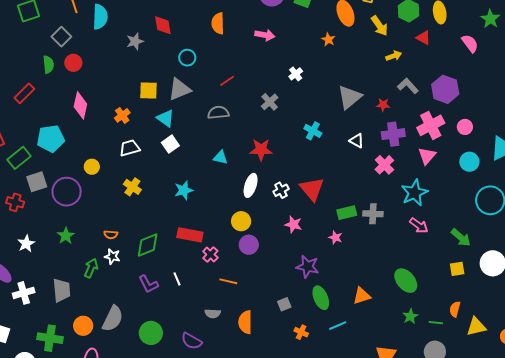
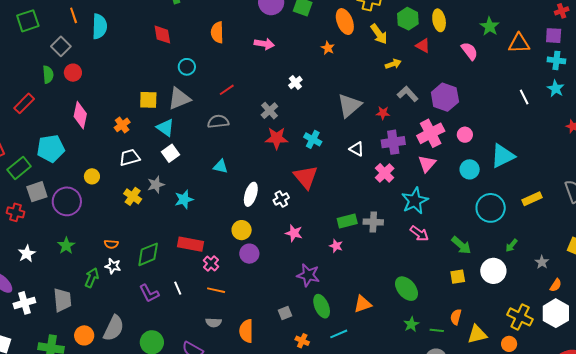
gray star: (135, 41) -> (156, 185), moved
red star: (261, 150) -> (277, 138), moved
red triangle: (312, 189) -> (306, 177), moved
orange line: (228, 281) -> (216, 290), moved

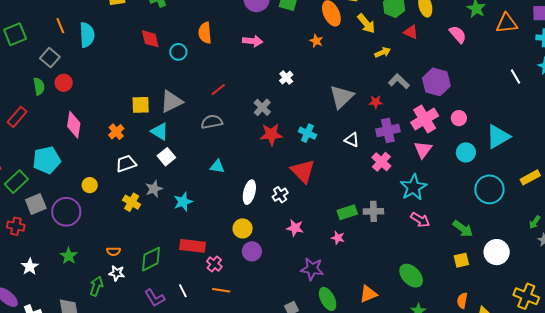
cyan circle: (187, 67) -> (178, 52), moved
green arrow: (511, 245) -> (535, 222), moved

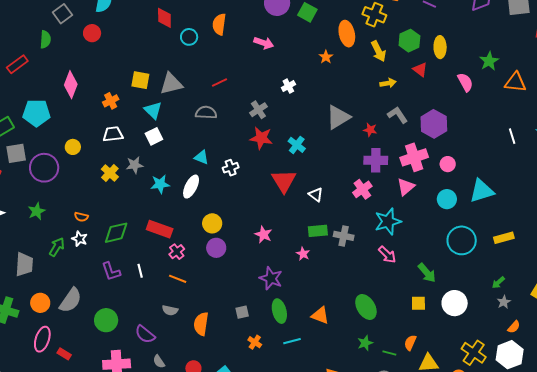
red circle: (64, 83) -> (92, 33), moved
white triangle: (352, 140) -> (316, 195), moved
white ellipse: (249, 192) -> (191, 187), moved
white cross: (280, 195) -> (231, 168), moved
orange triangle: (368, 294) -> (320, 315), turned 30

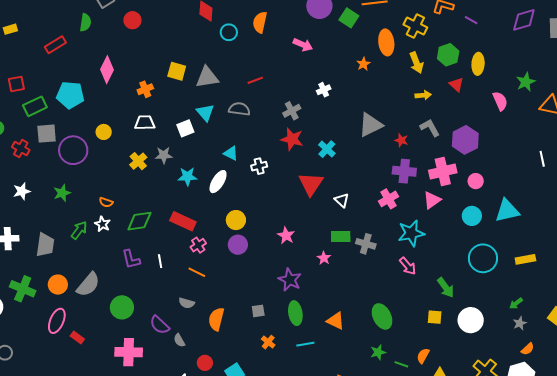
cyan triangle: (153, 110) -> (205, 112), moved
gray semicircle: (159, 362) -> (179, 340), moved

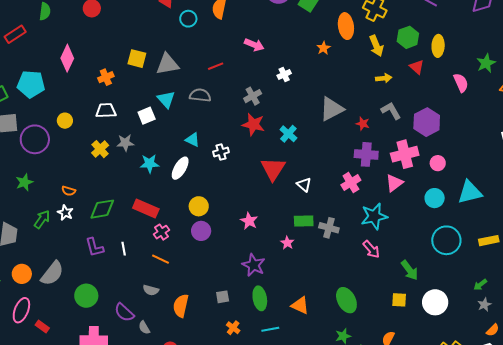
pink arrow: (303, 45) -> (254, 45), moved

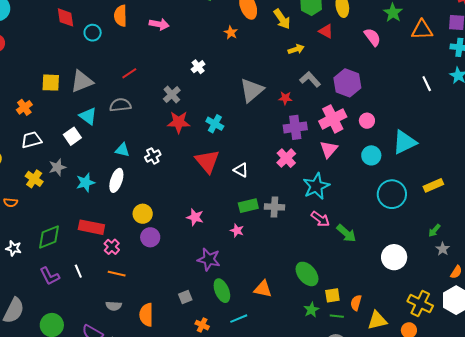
pink arrow: (254, 45) -> (159, 24), moved
orange semicircle: (69, 191) -> (11, 202), moved
green arrow: (410, 270) -> (346, 233), moved
yellow square: (399, 300) -> (332, 295), moved

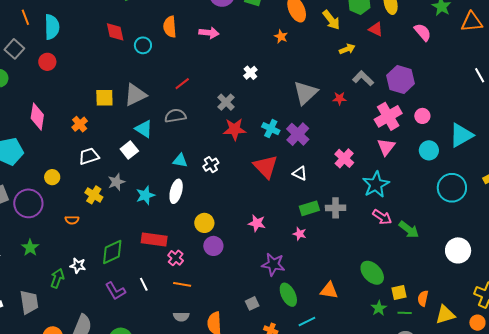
purple cross: (295, 127) -> (298, 134), moved, turned -35

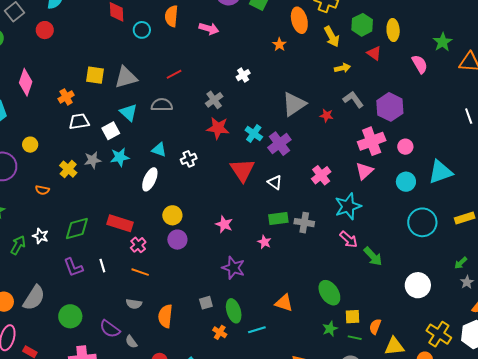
white trapezoid: (89, 156) -> (79, 121), moved
cyan star: (145, 195) -> (120, 157), moved
green ellipse: (288, 295) -> (234, 311), moved

